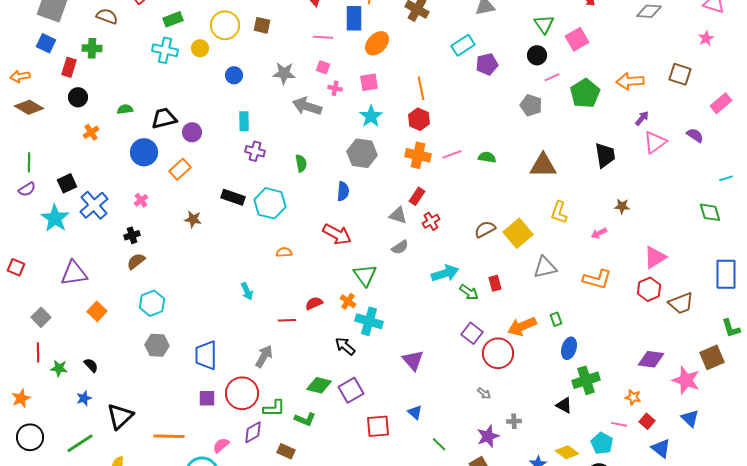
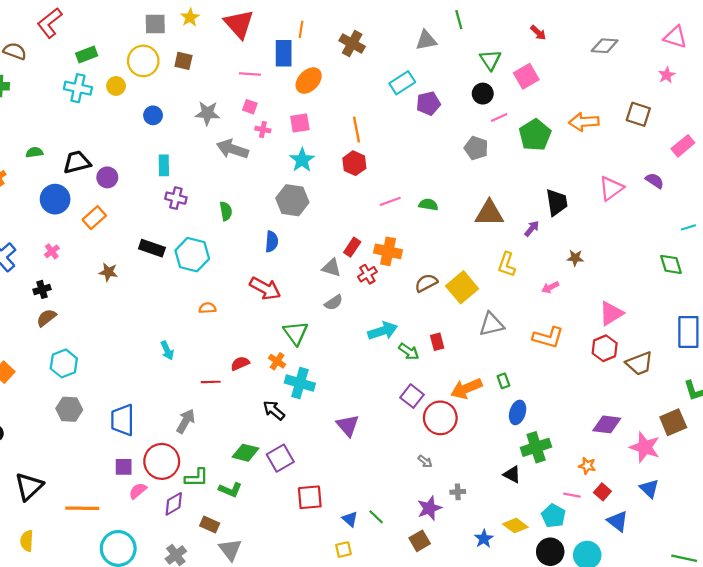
purple arrow: (642, 118) -> (532, 229), moved
orange cross: (418, 155) -> (388, 251), moved
blue triangle: (415, 412) -> (350, 519), moved
pink semicircle: (221, 445) -> (138, 491), moved

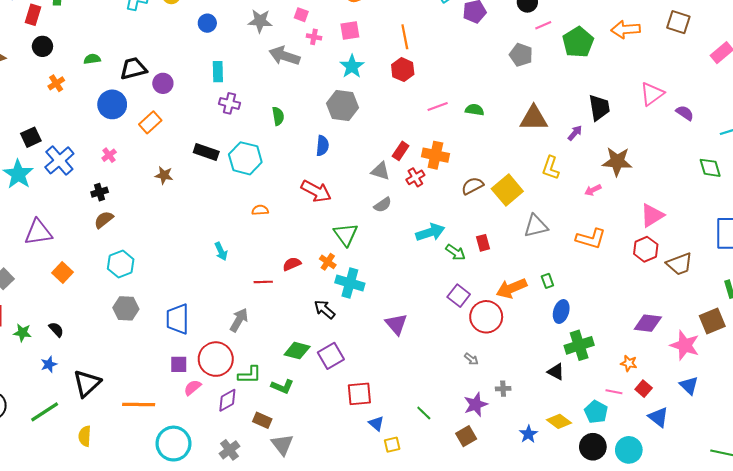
purple semicircle: (655, 181) -> (685, 113), moved
brown star: (575, 258) -> (617, 161), size x1.8
blue triangle: (350, 519) -> (376, 423), moved

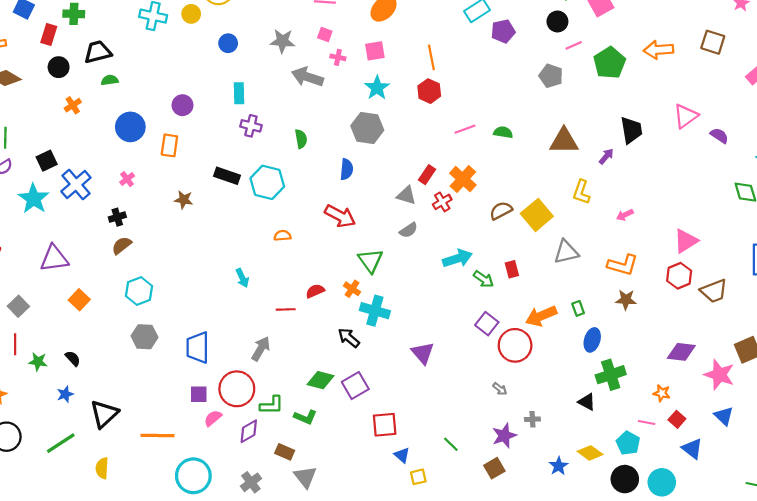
black trapezoid: (133, 69) -> (98, 52), moved
orange rectangle: (150, 122) -> (169, 145), turned -40
orange cross: (435, 155) -> (463, 179), turned 30
brown star: (617, 161) -> (626, 300), moved, size x0.7

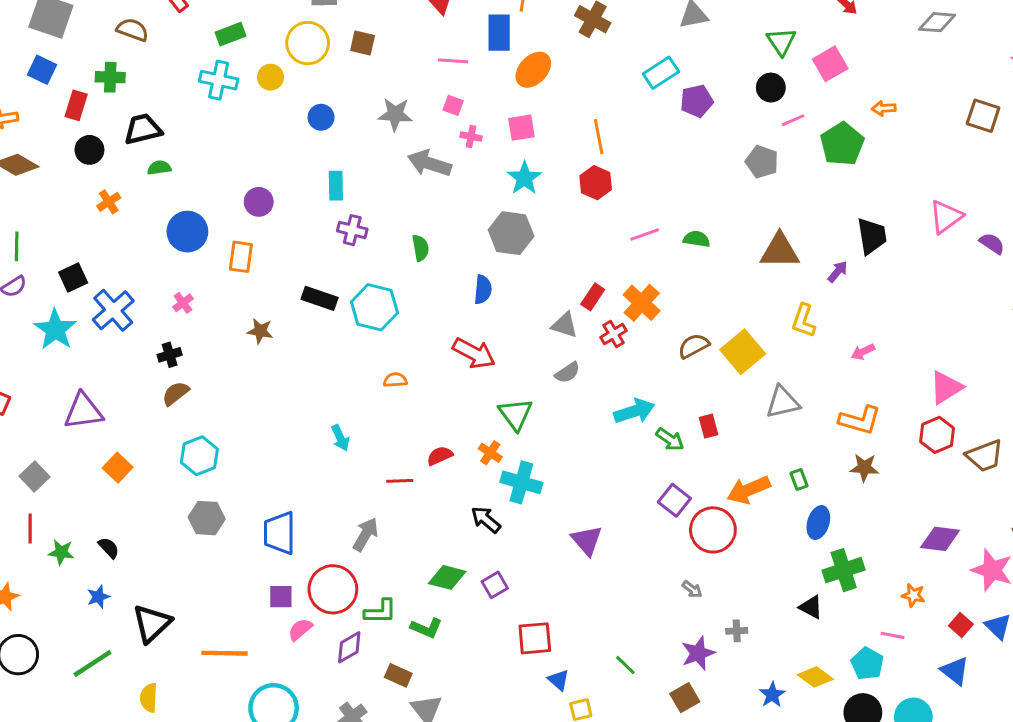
orange arrow: (659, 50) -> (884, 108), moved, size x0.6
purple square: (355, 386) -> (495, 585), size x0.7
red square: (677, 419) -> (961, 625), moved

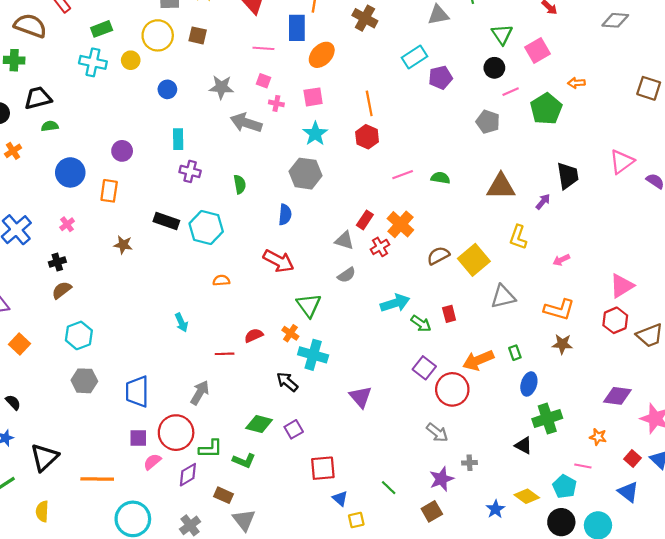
brown semicircle: (132, 30) -> (30, 26), size x1.4
gray arrow: (692, 589) -> (437, 433), size x1.5

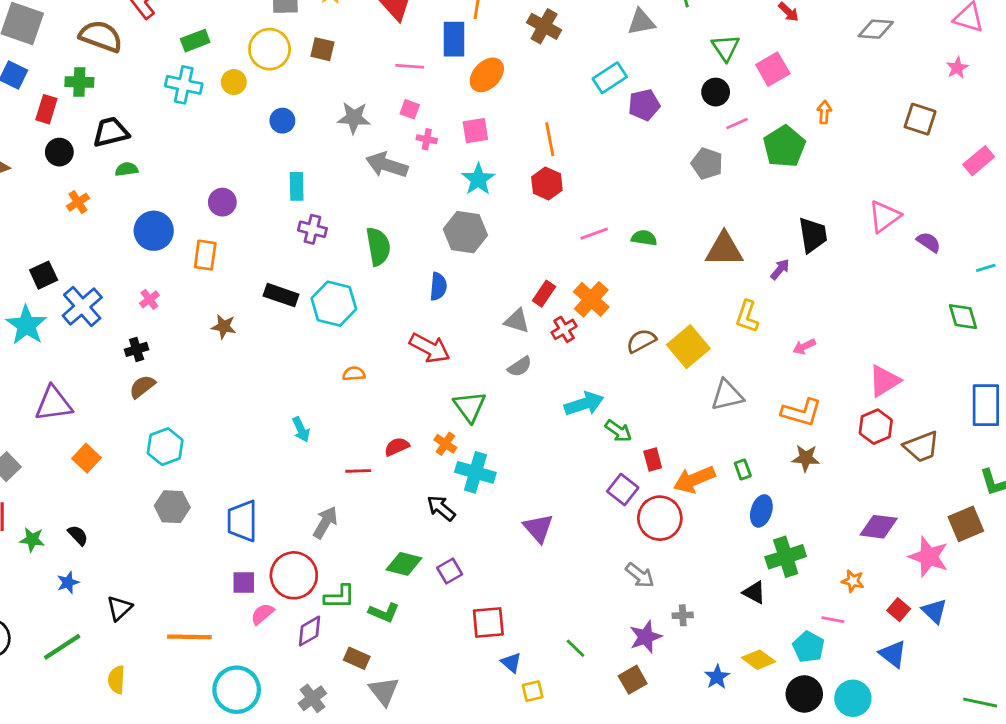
orange arrow: (576, 83) -> (824, 112), turned 98
green semicircle: (240, 184) -> (378, 246), size x1.5
red rectangle: (449, 314) -> (653, 459), moved
black triangle: (44, 457) -> (119, 608), size x0.7

